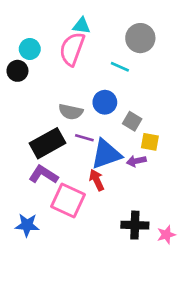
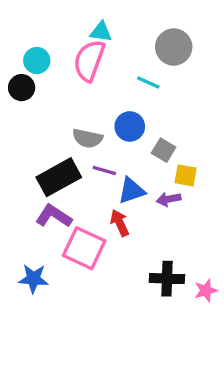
blue triangle: (106, 154) -> (131, 191), size x0.7

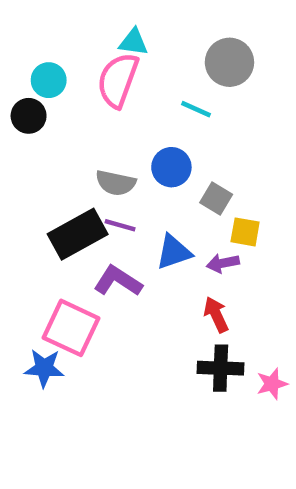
purple line: (104, 170) -> (120, 225), moved
purple L-shape: (54, 216) -> (118, 281), moved
red arrow: (120, 223) -> (216, 315), moved
pink square: (84, 248) -> (71, 328), moved

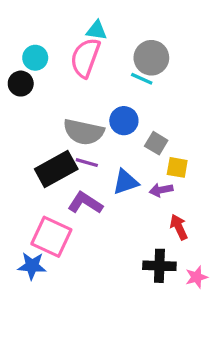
gray circle: (229, 62) -> (151, 58), moved
gray semicircle: (116, 183) -> (84, 132), size x1.4
red arrow: (216, 315) -> (179, 227), moved

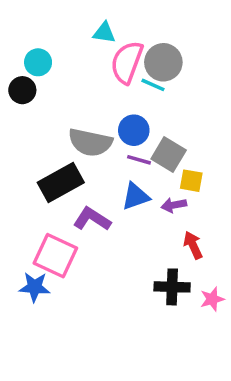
pink semicircle: (85, 58) -> (127, 62), moved
gray square: (156, 143) -> (169, 155), size x1.4
purple line: (87, 163) -> (139, 160), moved

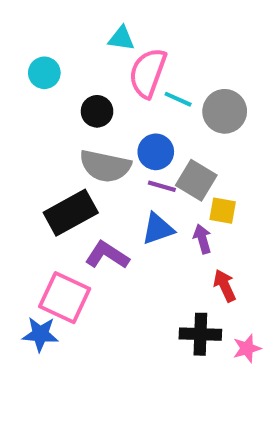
gray circle: (163, 62) -> (225, 111), moved
black circle: (22, 90) -> (97, 111), moved
purple arrow: (174, 205) -> (202, 239), turned 85

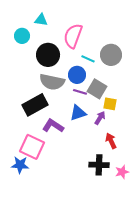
cyan triangle: (121, 38) -> (41, 20), moved
cyan line: (178, 99) -> (88, 59), moved
black circle: (97, 111) -> (48, 55), size x1.5
purple arrow: (202, 239) -> (100, 118), turned 48

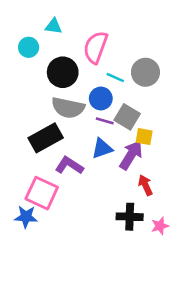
purple arrow: (100, 118) -> (131, 155), size x1.6

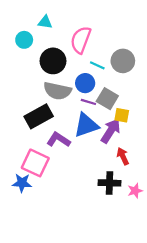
blue triangle: (102, 148) -> (86, 125), size x1.4

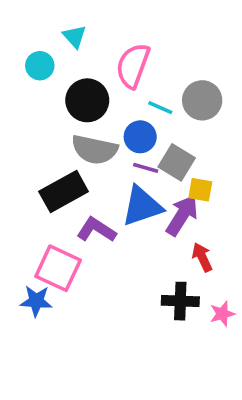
cyan triangle: (45, 22) -> (74, 36), turned 40

